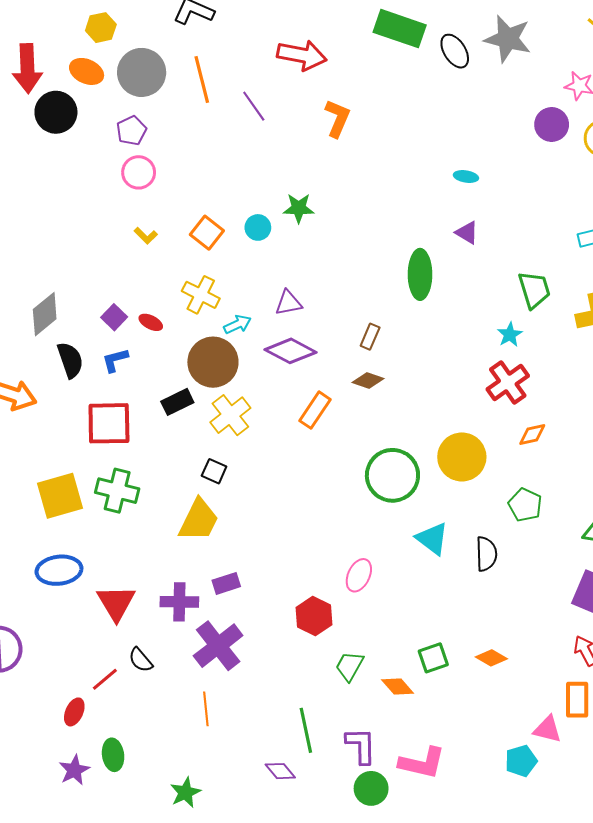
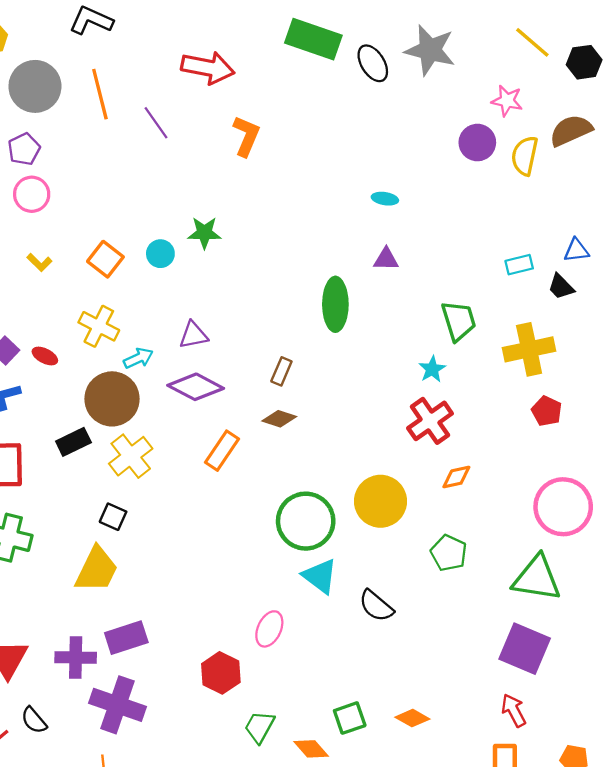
purple triangle: (467, 233) -> (386, 259), turned -30
cyan triangle: (432, 539) -> (320, 576), moved
black semicircle: (486, 554) -> (376, 606), moved, turned 132
purple rectangle: (226, 583) -> (126, 638), size x1.4
purple cross: (218, 646) -> (118, 705), turned -33

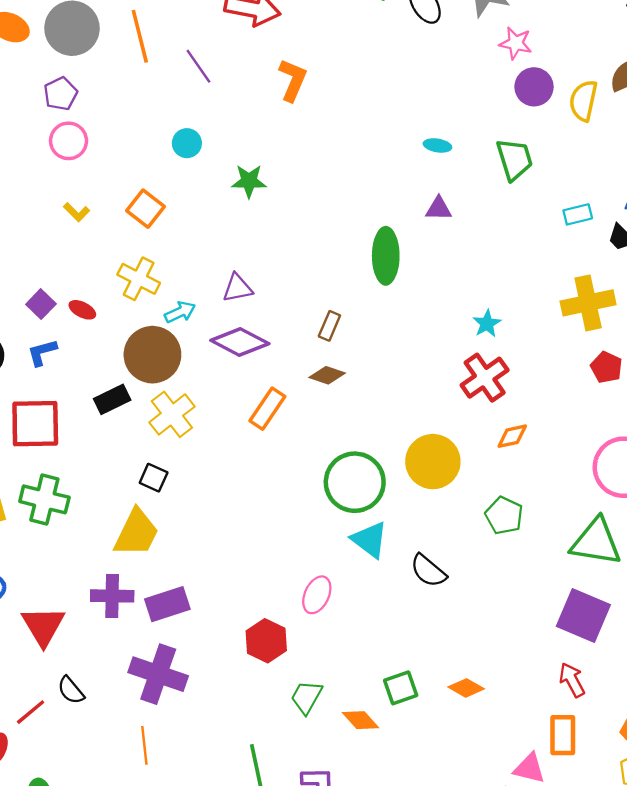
pink star: (507, 101) -> (516, 43), moved
cyan circle: (160, 254) -> (187, 143), moved
green trapezoid: (459, 321) -> (514, 159), moved
purple cross: (76, 658) -> (112, 596), moved

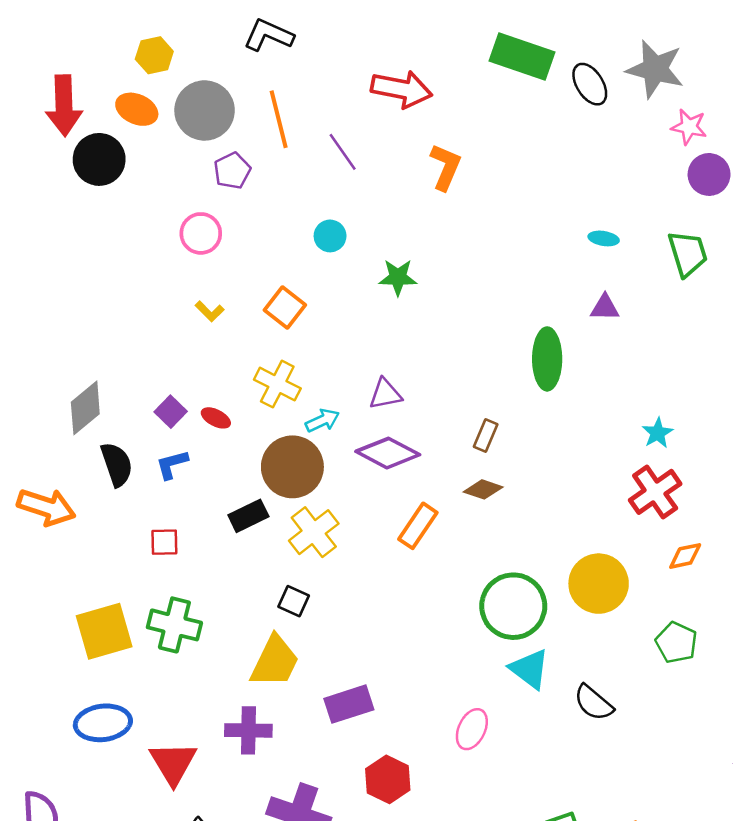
purple pentagon: (60, 94) -> (232, 171), moved
red square: (35, 424) -> (164, 542), size x0.5
purple rectangle: (167, 604) -> (349, 704), moved
red hexagon: (266, 641) -> (388, 779), moved

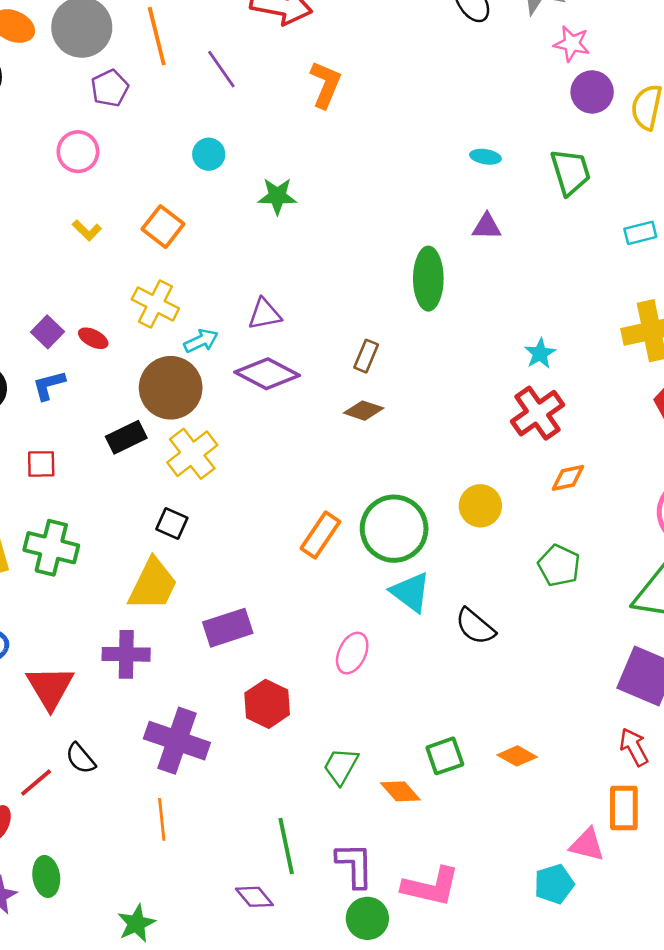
orange rectangle: (418, 526) -> (320, 535), moved
yellow circle: (599, 584) -> (480, 506), size x0.7

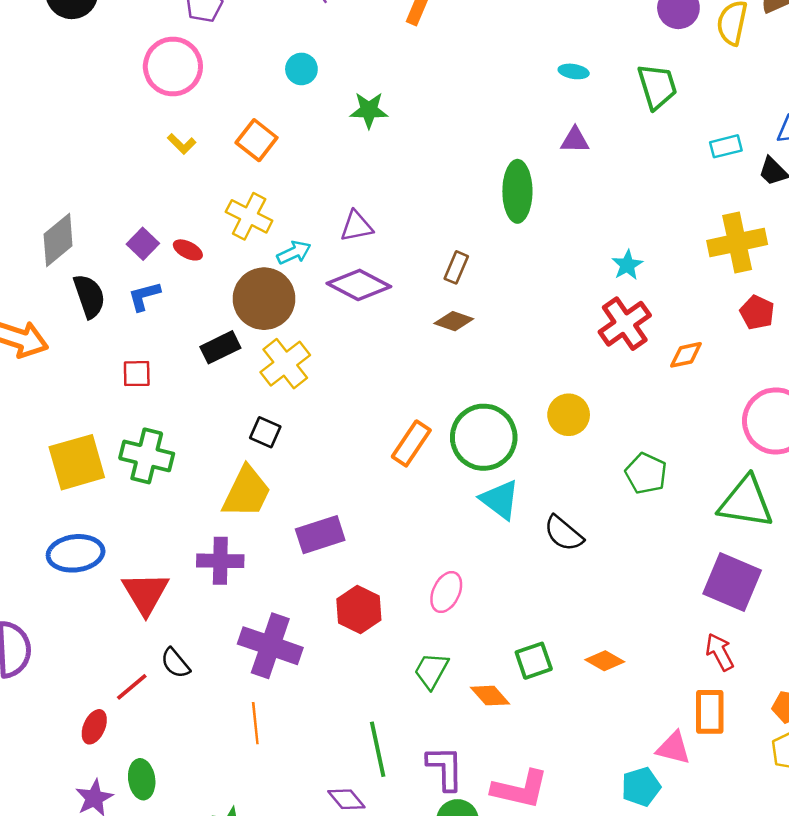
pink circle: (78, 152) -> (173, 66), size x1.4
orange diamond: (568, 478) -> (686, 355), moved
pink ellipse: (352, 653) -> (446, 592), moved

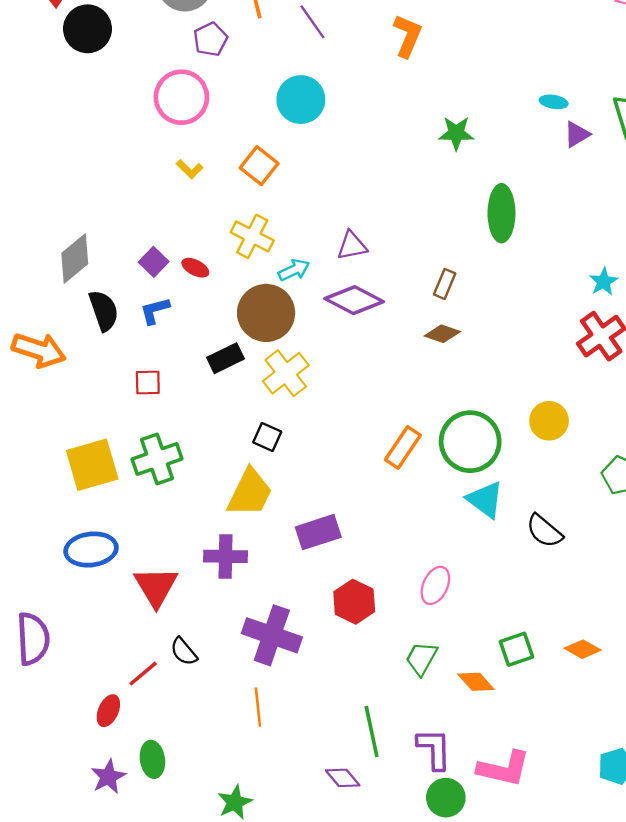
cyan circle: (301, 69) -> (301, 100), size x1.6
green star: (369, 110) -> (456, 133), moved
purple triangle: (575, 140) -> (577, 134), moved, turned -32
green cross: (147, 456) -> (157, 459), turned -33

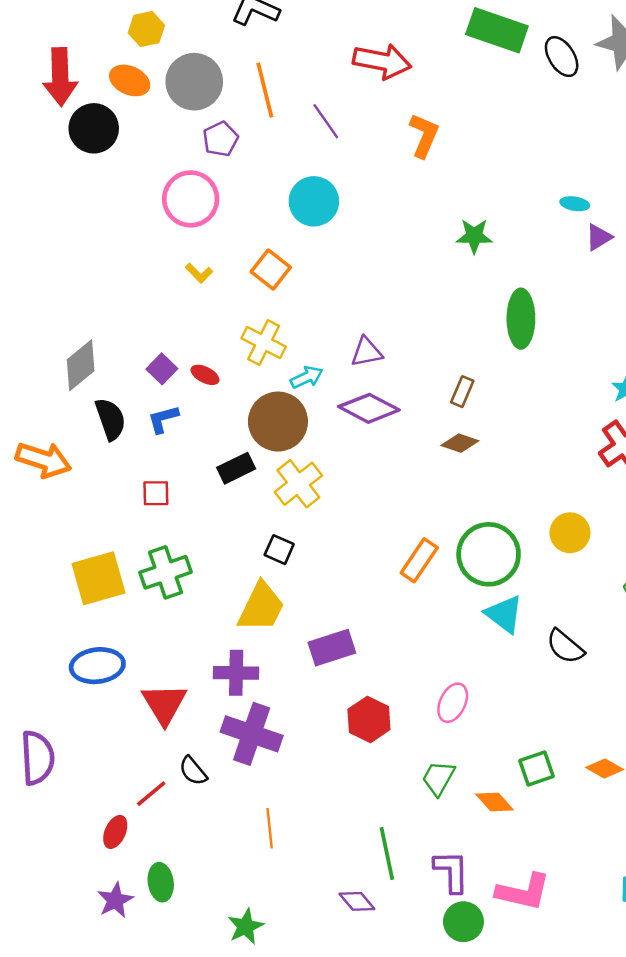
purple cross: (272, 635) -> (252, 734), moved

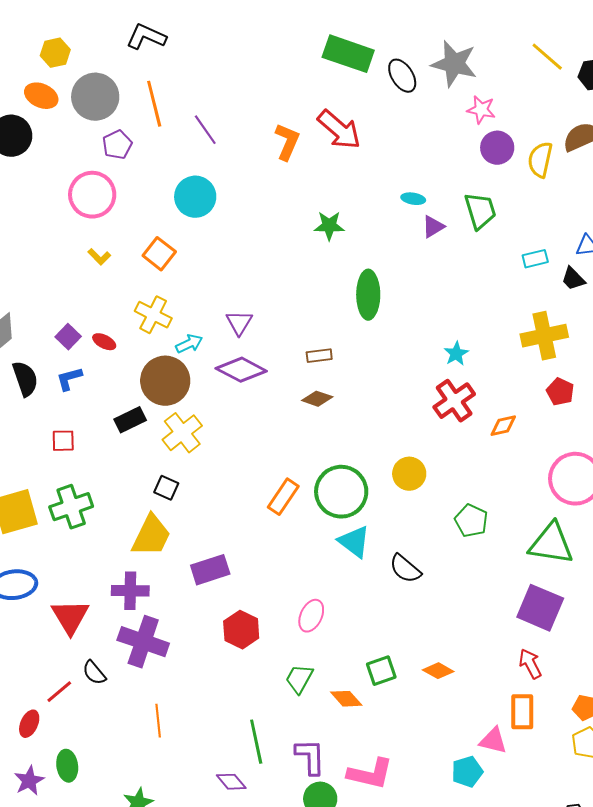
red arrow: (382, 61) -> (339, 130), moved, turned 30
purple triangle: (367, 352) -> (239, 323), turned -48
brown rectangle: (462, 392) -> (319, 356), turned 60

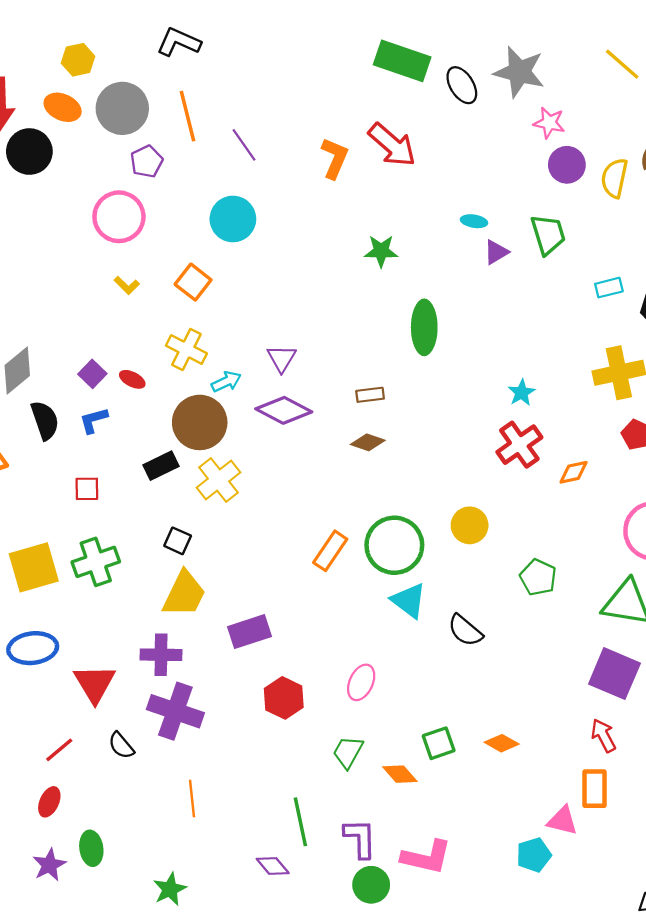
black square: (166, 488) -> (178, 541), moved
red line: (59, 692) -> (59, 750), moved

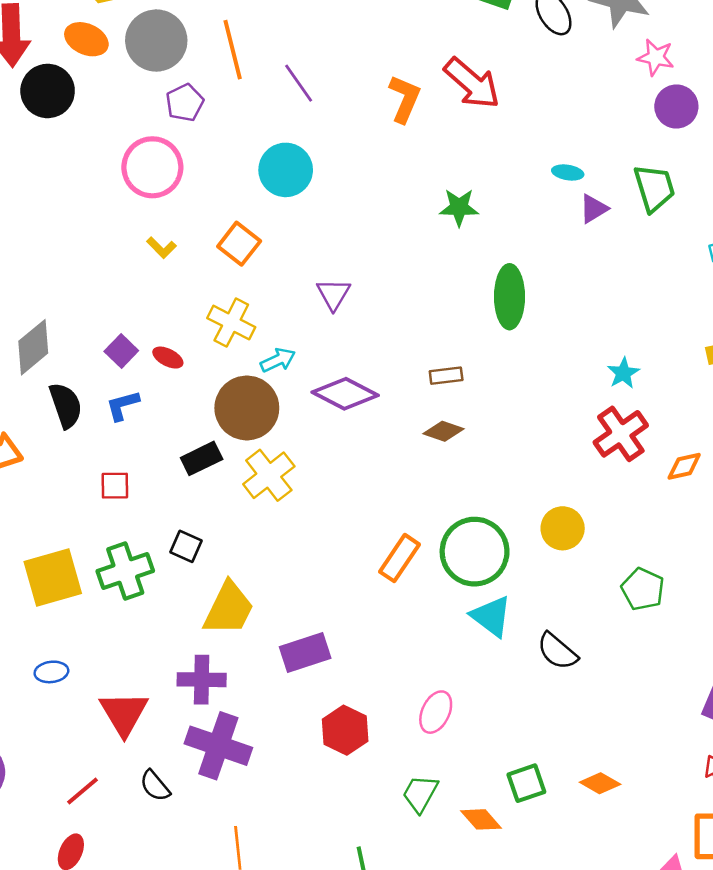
purple triangle: (282, 358) -> (334, 294), moved
black square: (178, 541) -> (186, 546), moved
blue ellipse: (33, 648) -> (51, 672), size x0.6

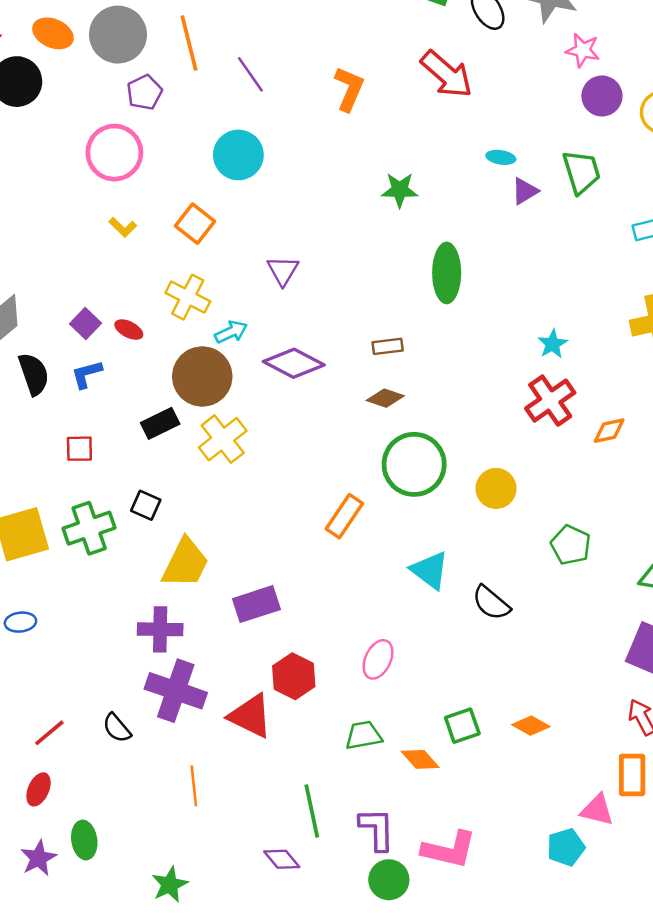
red arrow: (472, 83) -> (447, 74), moved
green circle: (475, 552) -> (414, 464), moved
red triangle: (124, 713) -> (250, 716), moved, turned -33
green trapezoid: (420, 794) -> (364, 735), turned 51

